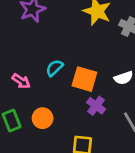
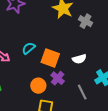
orange circle: (43, 118) -> (38, 86), moved

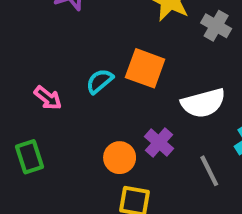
orange square: (50, 58) -> (145, 68), moved
white semicircle: (79, 59) -> (203, 103), size x1.5

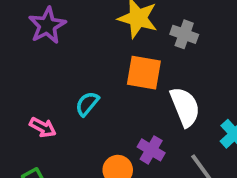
orange square: (145, 68) -> (144, 73), moved
white semicircle: (203, 103) -> (185, 107), turned -87

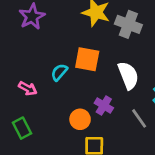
gray cross: (184, 34) -> (128, 24), size x1.4
orange square: (144, 73) -> (87, 59), moved

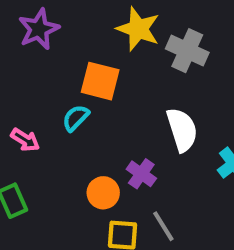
orange square: (87, 59) -> (100, 81), moved
gray line: (139, 118) -> (163, 226), moved

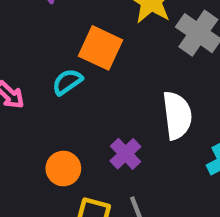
orange circle: (103, 193) -> (63, 168), moved

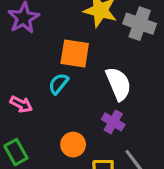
white semicircle: (177, 115) -> (118, 84), moved

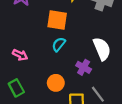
cyan semicircle: (58, 84) -> (59, 44), moved
white semicircle: (118, 84) -> (102, 49), moved

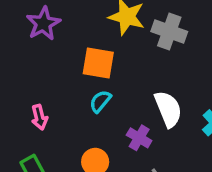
pink arrow: (20, 55) -> (39, 117), turned 48

